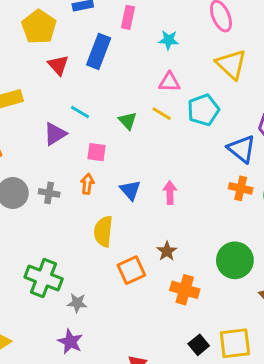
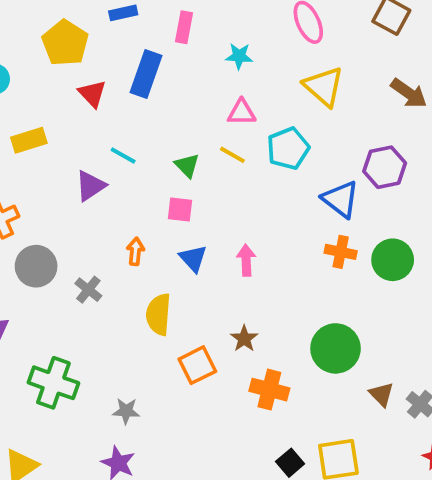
pink square: (96, 152) -> (180, 210), moved
gray cross: (49, 193) -> (88, 290), moved, turned 30
green cross: (44, 278) -> (53, 383), moved

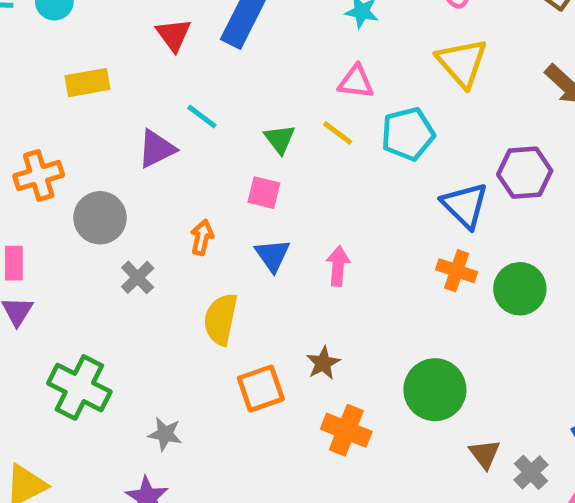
gray circle: (36, 266) -> (100, 218), moved

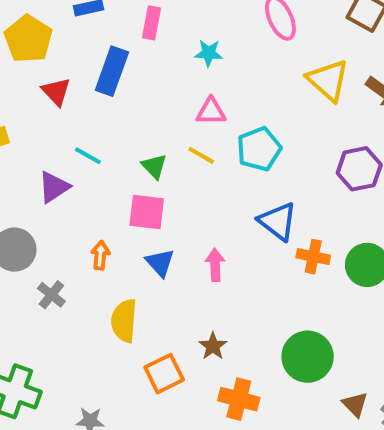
yellow triangle: (462, 63) -> (328, 80), moved
pink square: (264, 193) -> (147, 212), size x1.4
blue triangle: (465, 205) -> (278, 221), moved

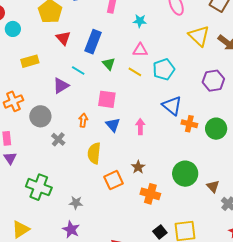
blue rectangle: (112, 71) -> (93, 42), moved
green triangle: (154, 166) -> (109, 64), moved
brown triangle: (355, 404) -> (213, 186), moved

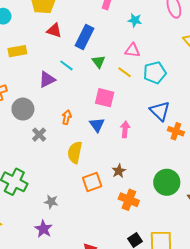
red triangle: (63, 38) -> (54, 30), turned -35
pink square: (107, 99) -> (105, 98), moved

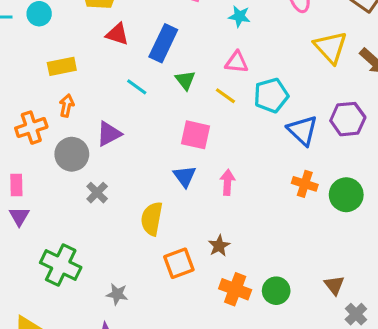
purple triangle: (47, 79) -> (109, 134), moved
blue triangle: (160, 111) -> (303, 130), moved
orange arrow: (67, 117) -> (67, 106), moved
green circle: (167, 182) -> (276, 291), moved, size x0.7

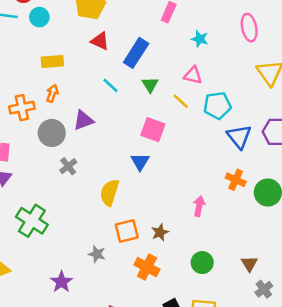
pink arrow: (227, 182) -> (199, 206), moved
brown star: (219, 246) -> (160, 232), moved
orange cross: (235, 289) -> (147, 267), moved
gray star: (117, 294) -> (97, 254), moved

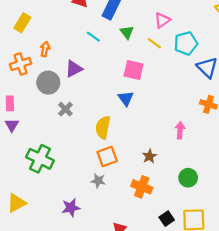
yellow rectangle: (52, 62) -> (22, 23), moved, turned -48
pink triangle: (193, 75) -> (162, 20), turned -42
orange square: (127, 231) -> (107, 157), moved
purple star: (61, 282) -> (71, 208), turned 30

